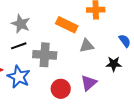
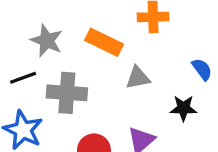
gray star: (21, 24) -> (47, 41), moved

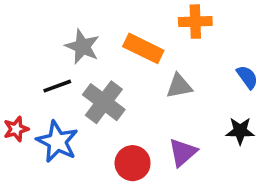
gray cross: (67, 93) -> (104, 102), turned 33
black star: (183, 108) -> (240, 131), moved

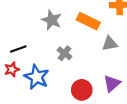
black line: (57, 86) -> (18, 49), moved
gray cross: (104, 102) -> (65, 53), size x0.6

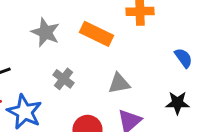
gray triangle: (110, 44) -> (119, 83), moved

